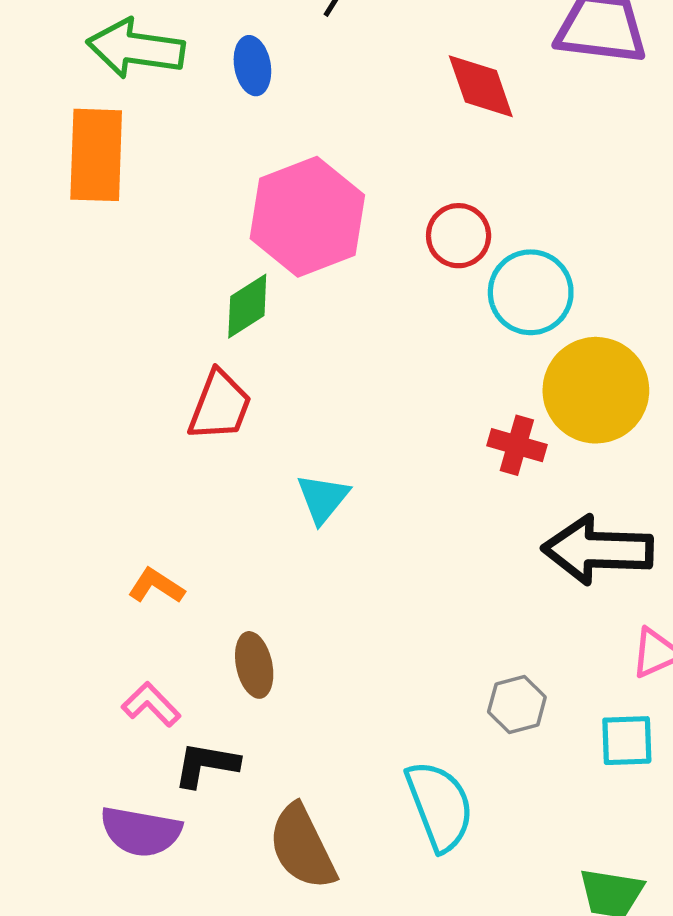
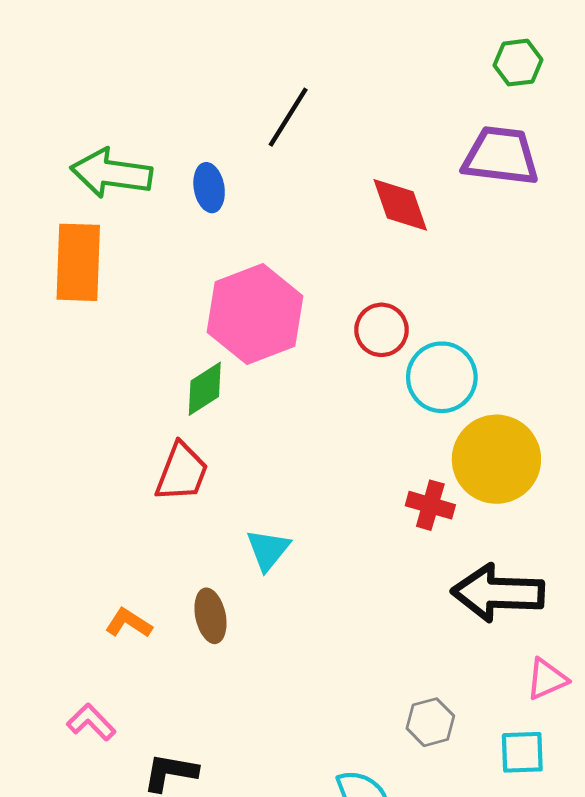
brown ellipse: (254, 665) -> (210, 616), moved
pink L-shape: (151, 704) -> (91, 722), moved

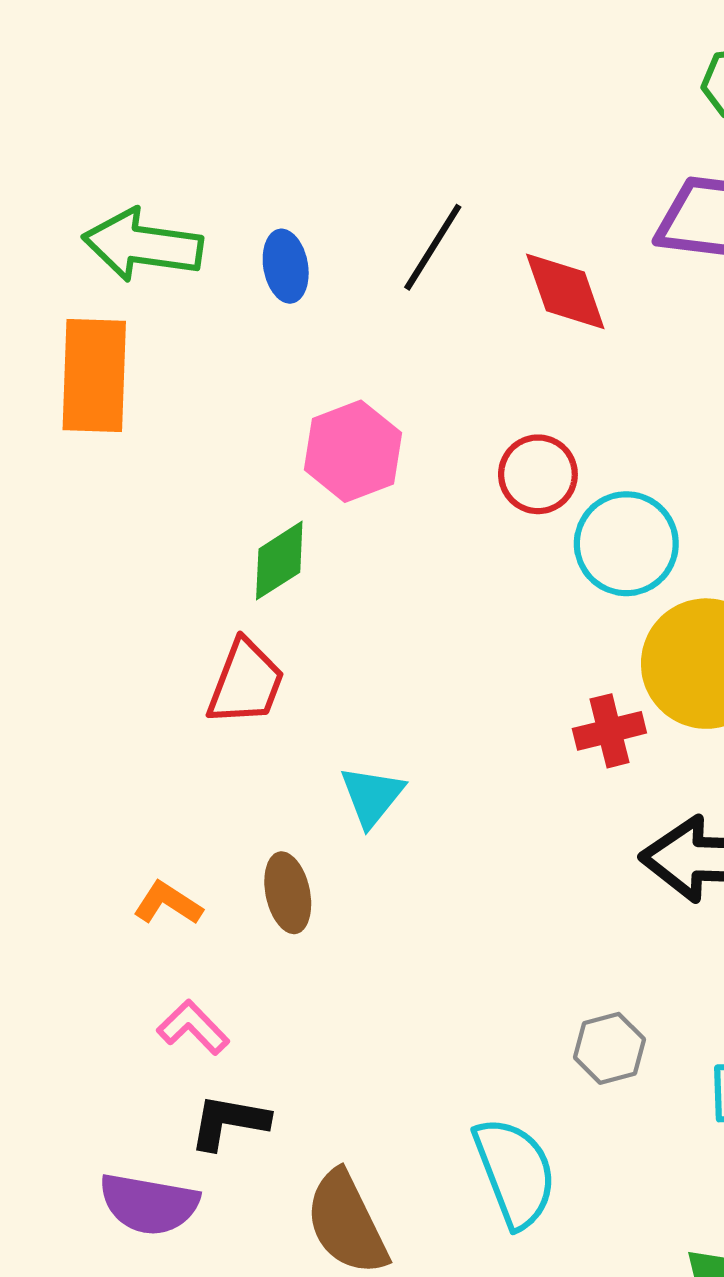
black line: (288, 117) -> (433, 247), moved
pink hexagon: (255, 314) -> (353, 451), size x0.7
red cross: (430, 505) -> (609, 731), turned -30
pink L-shape: (91, 722) -> (193, 1027), moved

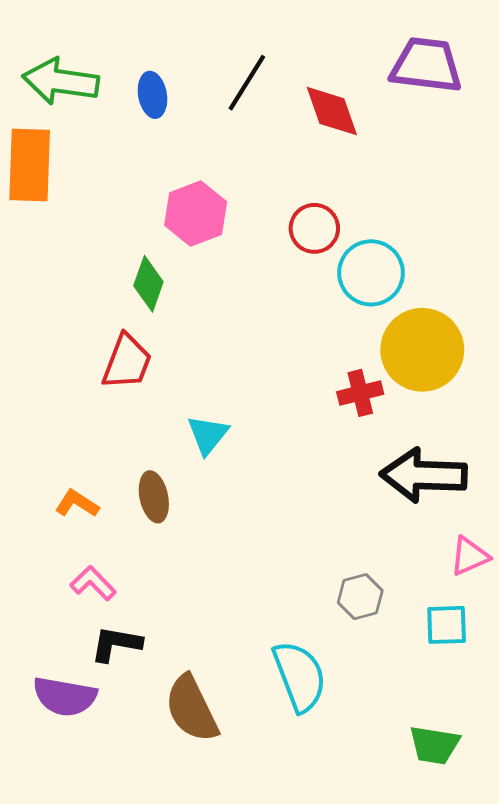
green diamond: (279, 561) -> (148, 284), turned -38

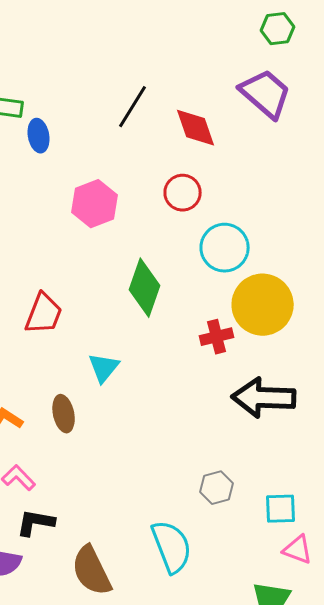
purple trapezoid: (426, 65) -> (266, 94), turned 34
blue ellipse: (152, 95) -> (39, 136), moved
red circle: (314, 228) -> (183, 193), moved
green diamond: (148, 284) -> (145, 288), moved, size x1.4
pink triangle: (469, 556) -> (298, 550), moved, turned 44

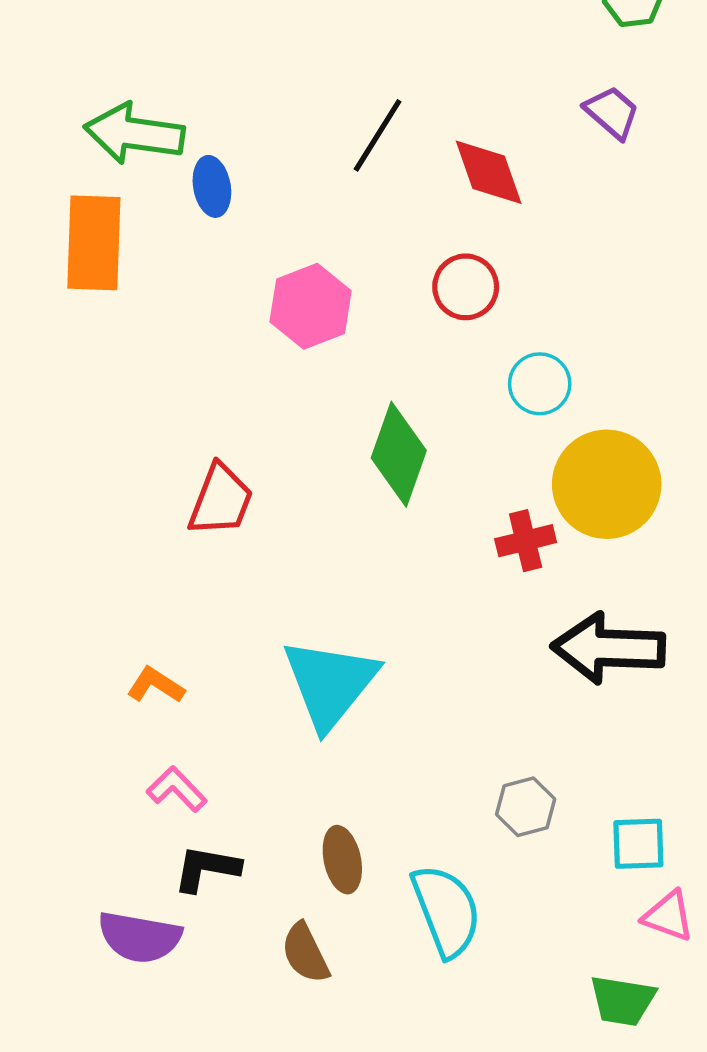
purple trapezoid: (266, 94) -> (612, 112), size x0.6
cyan circle: (225, 248) -> (540, 384), size x0.7
cyan triangle: (104, 368) -> (330, 683), moved, size x1.8
brown ellipse: (64, 414) -> (342, 860), moved
brown semicircle: (92, 571) -> (305, 953), size x0.7

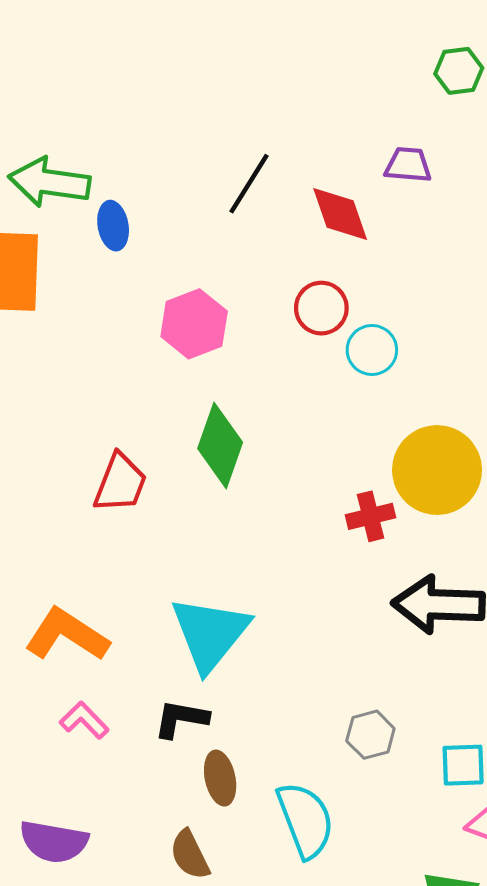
purple trapezoid: (612, 112) -> (408, 165), moved, turned -36
cyan circle: (540, 384) -> (372, 350), moved
green diamond: (399, 454) -> (220, 445), moved
orange L-shape: (156, 685) -> (67, 635), size x1.8
black L-shape: (207, 868) -> (181, 719), moved

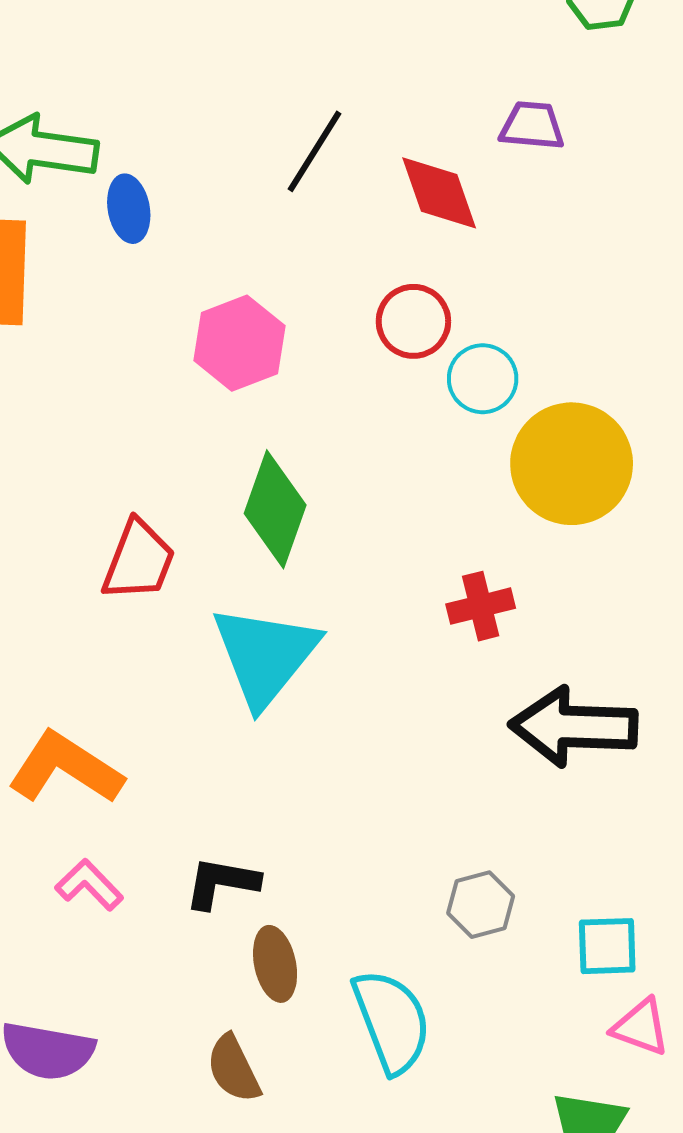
yellow circle: (437, 470) -> (572, 464), moved
cyan triangle: (210, 633) -> (265, 655), moved

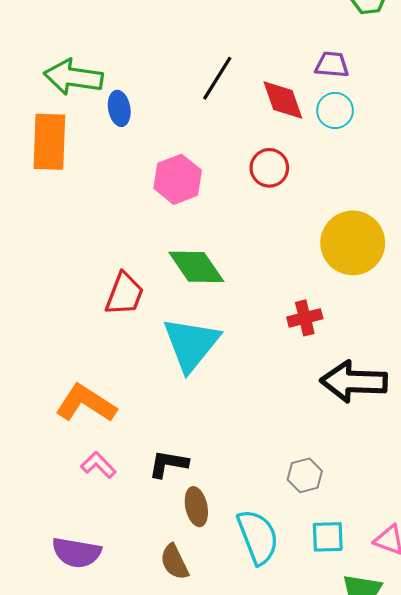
cyan circle: (483, 379) -> (335, 110), moved
green diamond: (275, 509) -> (196, 267), turned -54
cyan square: (607, 946) -> (328, 537), moved

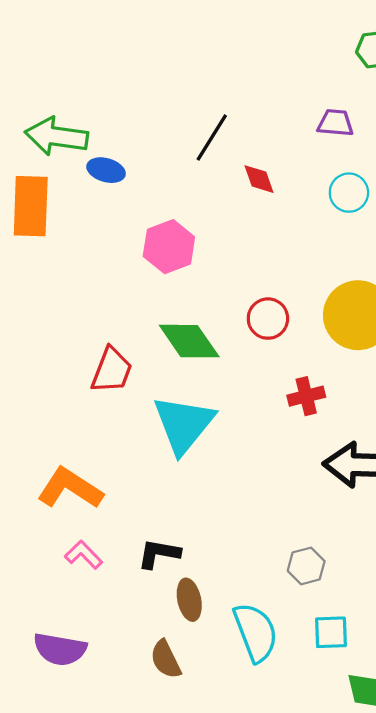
red diamond: (283, 100) -> (259, 179), moved, size x0.7
blue ellipse: (119, 108) -> (106, 170), turned -64
cyan circle: (335, 110) -> (349, 193), moved
red circle: (269, 168) -> (268, 319), moved

